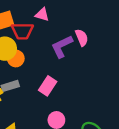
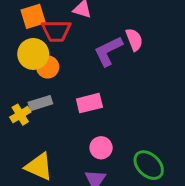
pink rectangle: (48, 86) -> (89, 103), turned 42

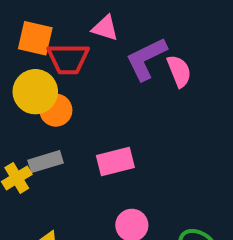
orange square: (33, 16) -> (35, 38), turned 30
purple L-shape: (108, 51) -> (146, 59), moved

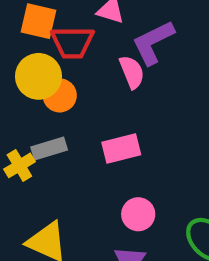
pink semicircle: (179, 71) -> (132, 72), moved

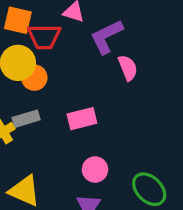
pink semicircle: (132, 72) -> (128, 68), moved

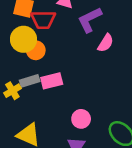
pink semicircle: (128, 68) -> (106, 43), turned 54
pink rectangle: (82, 119) -> (52, 81), moved

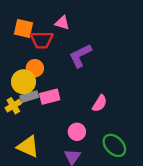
purple L-shape: (90, 20) -> (80, 56), moved
yellow circle: (23, 39) -> (24, 82), moved
pink semicircle: (106, 43) -> (100, 103), moved

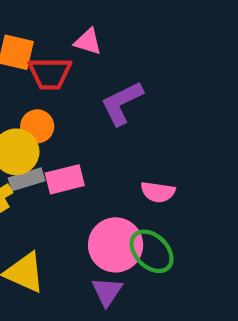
pink semicircle: (100, 103) -> (158, 192), turned 66
pink circle: (77, 132) -> (116, 245), size x1.6
green ellipse: (114, 145) -> (152, 251), moved

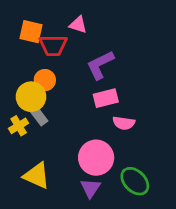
gray rectangle: (27, 179) -> (38, 115), turned 70
pink rectangle: (65, 179) -> (106, 98), moved
green ellipse: (152, 251) -> (135, 181), moved

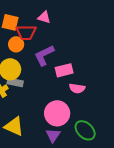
purple L-shape: (100, 65) -> (44, 55), moved
orange circle: (45, 80) -> (16, 44), moved
gray rectangle: (38, 115) -> (15, 82), turned -42

